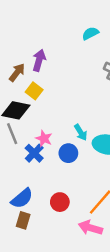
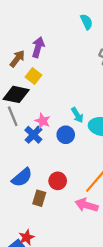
cyan semicircle: (90, 33) -> (86, 22), turned 91
brown rectangle: (23, 220) -> (39, 198), moved

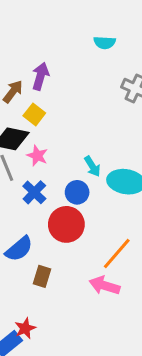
cyan semicircle: (86, 22) -> (105, 43), turned 119
pink star: (43, 121) -> (37, 156), moved
red circle: (58, 181) -> (66, 224), moved, size x1.5

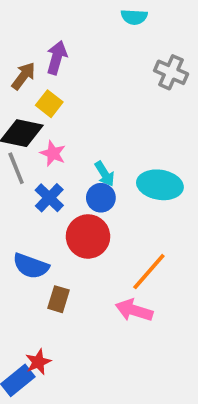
cyan arrow: (92, 166) -> (105, 174), moved
blue semicircle: (19, 249) -> (31, 266), turned 60

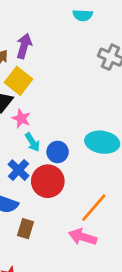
yellow square: (49, 104) -> (18, 81), size x1.4
cyan arrow: (105, 174) -> (32, 142), moved
blue cross: (49, 198) -> (18, 170), moved

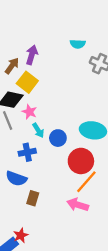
cyan semicircle: (83, 15) -> (78, 44), moved
blue cross: (18, 170) -> (27, 152), turned 35
red circle: (48, 181) -> (81, 161), moved

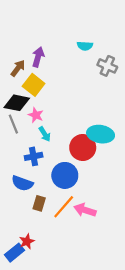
blue circle: (58, 138) -> (65, 175), moved, size x1.5
red circle: (81, 161) -> (83, 148), moved
orange line: (86, 182) -> (64, 207), moved

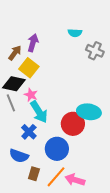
cyan arrow: (45, 134) -> (39, 112), size x1.6
blue cross: (34, 156) -> (29, 132), turned -35

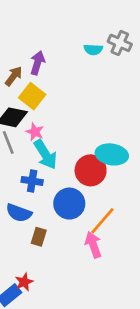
gray cross: (95, 51) -> (120, 43), moved
blue cross: (29, 132) -> (32, 181), turned -35
orange line: (56, 177) -> (103, 221), moved
pink arrow: (75, 180) -> (93, 245), turned 54

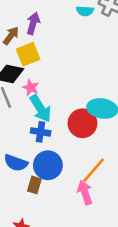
yellow square: (32, 96) -> (28, 54), turned 30
blue cross: (32, 181) -> (41, 132), moved
blue circle: (69, 204) -> (48, 165), moved

